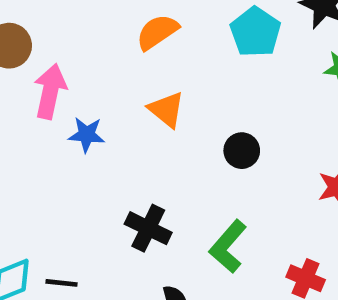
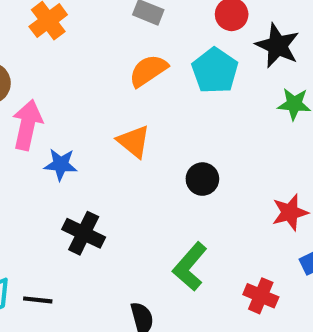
orange semicircle: (157, 32) -> (148, 71), moved
black cross: (148, 228) -> (84, 233), moved

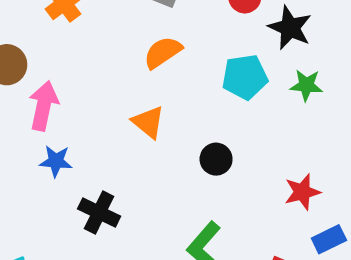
cyan pentagon: (215, 71) -> (245, 77), moved, turned 30
blue star: (61, 164) -> (56, 161), moved

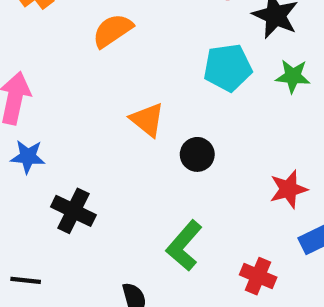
orange semicircle: (163, 52) -> (113, 31), moved
orange triangle: (148, 122) -> (147, 120), moved

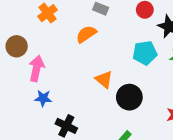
black circle: (197, 154) -> (129, 97), size x1.5

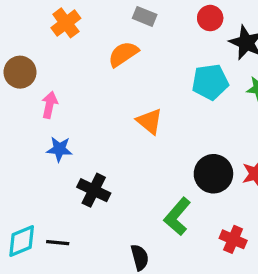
pink arrow: (36, 68) -> (50, 105), size x0.7
black circle: (129, 97) -> (213, 174), moved

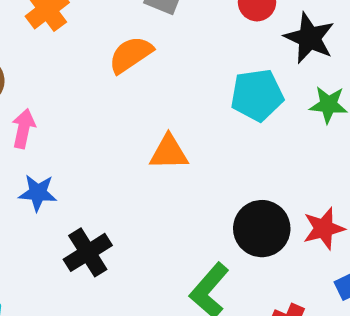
orange triangle: (150, 121) -> (169, 152), turned -40
black cross: (94, 190) -> (88, 252), turned 32

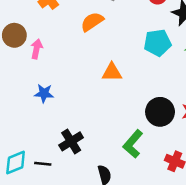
pink arrow: (23, 129) -> (37, 49), moved
black cross: (88, 252) -> (71, 141), moved

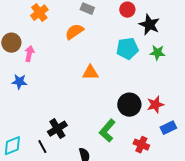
blue star: (44, 93) -> (19, 82), moved
black line: (43, 164) -> (42, 147), moved, turned 56

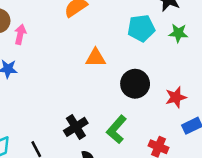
black circle: (129, 105) -> (135, 84), moved
black cross: (57, 129) -> (76, 127), moved

